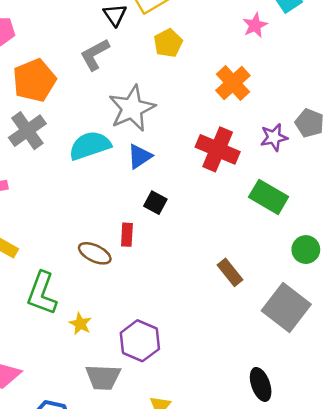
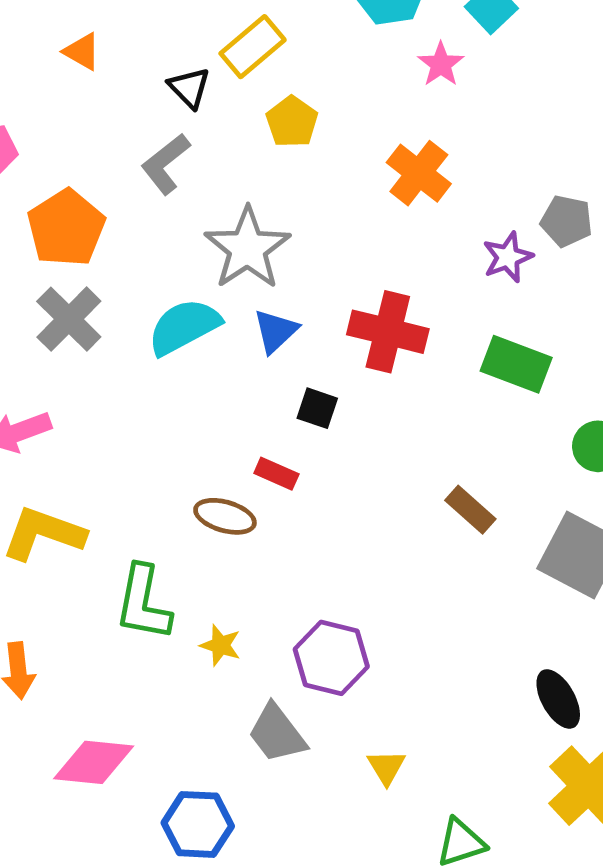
red cross: (218, 149) -> (388, 332), moved
red rectangle: (127, 235) -> (276, 474), turned -60
gray trapezoid: (103, 377) -> (277, 733), turned 60

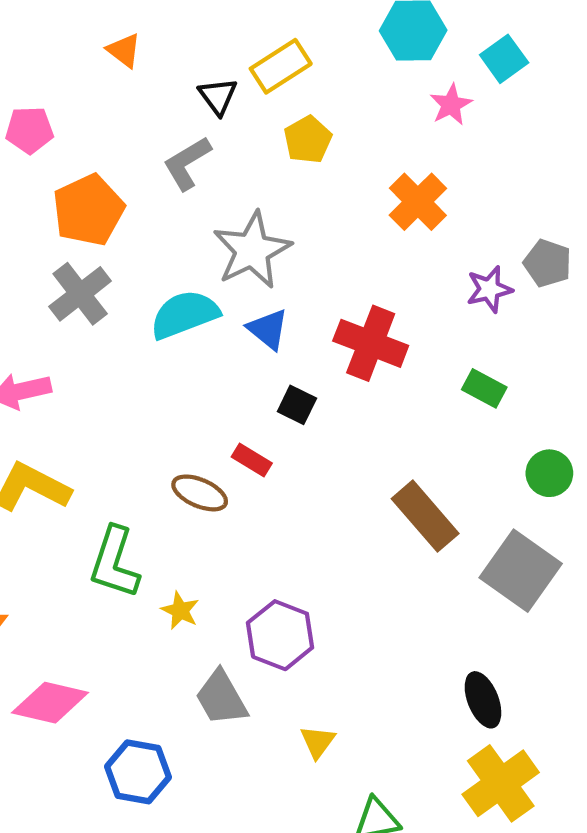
blue triangle: (275, 331) -> (268, 329), turned -45
green rectangle: (516, 364) -> (484, 388), size x0.7
brown rectangle: (470, 510) -> (425, 516), size x1.5

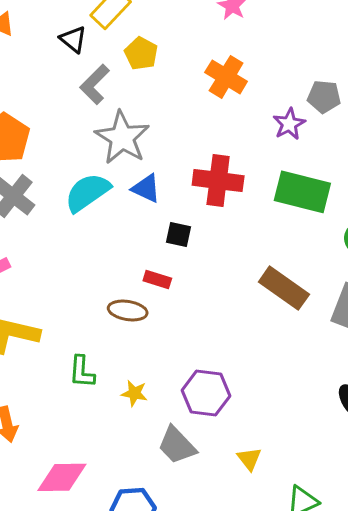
gray L-shape: (187, 163) -> (95, 84), moved
green rectangle: (484, 388) -> (302, 192), size x1.8
green L-shape: (114, 562) -> (82, 372), size x0.7

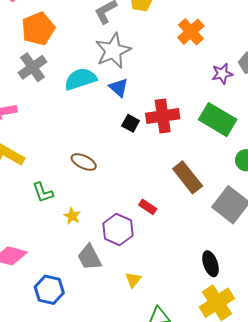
red cross: (218, 181) -> (163, 116), moved, turned -32
red rectangle: (157, 279) -> (148, 207), moved
green L-shape: (82, 372) -> (43, 192), turned -40

